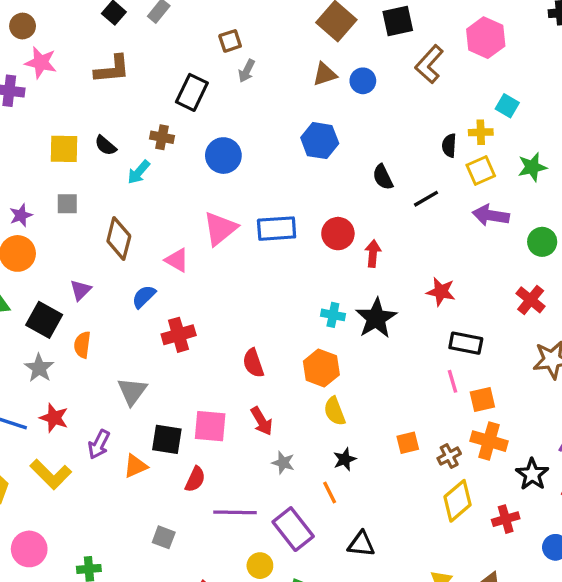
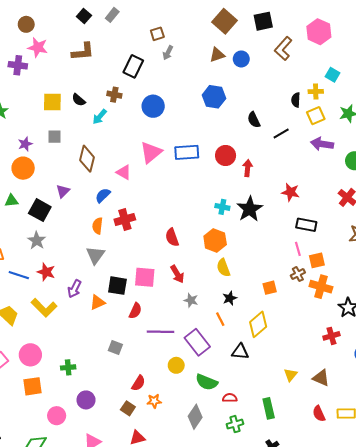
orange semicircle: (82, 345) -> (98, 226), moved
brown cross: (449, 456) -> (298, 274), moved
yellow diamond: (457, 501) -> (258, 324), moved

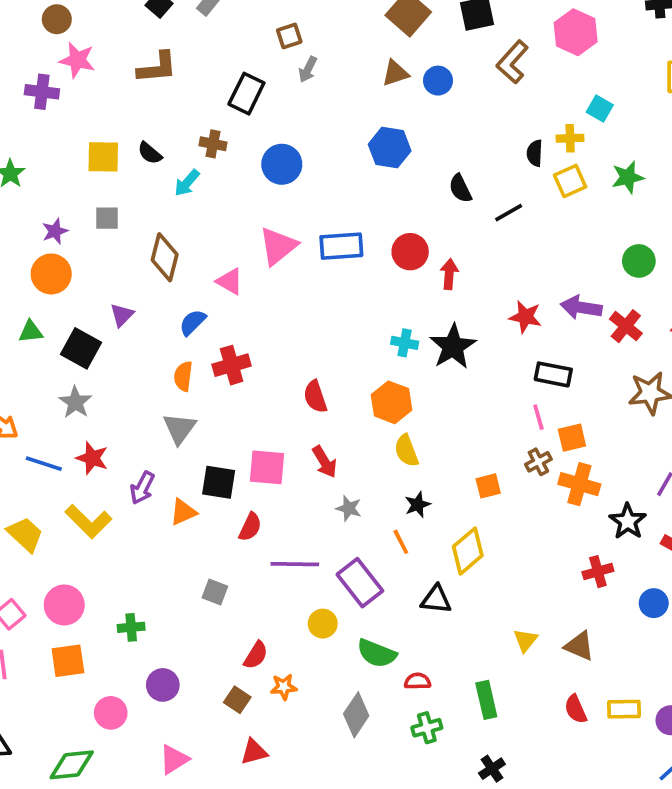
purple arrow: (322, 144) -> (581, 307), moved

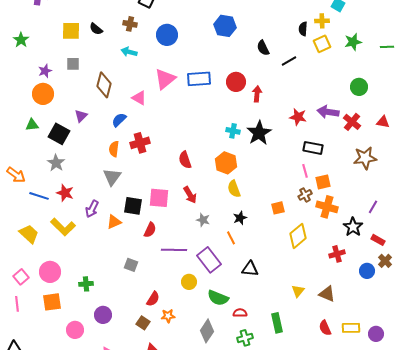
cyan arrow: (187, 183) -> (129, 52), moved, turned 63
yellow diamond: (468, 551) -> (298, 236), moved

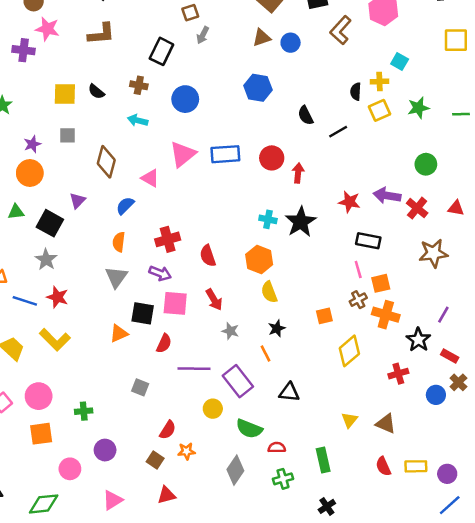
red cross: (140, 143) -> (168, 239), moved
purple arrow: (92, 209) -> (160, 273), moved, turned -96

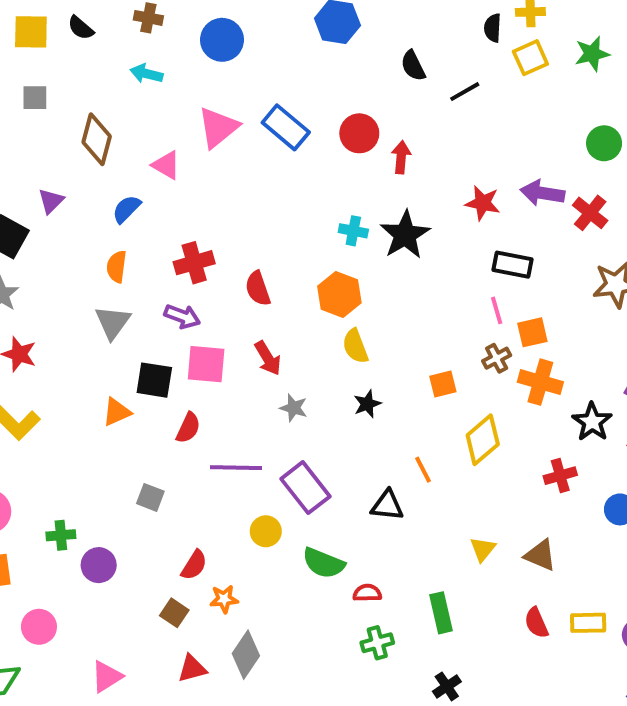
blue rectangle: (225, 154) -> (286, 127), turned 44
orange line: (265, 353) -> (423, 470), moved
purple circle: (105, 450) -> (99, 565), moved
gray diamond: (235, 470) -> (246, 655), moved

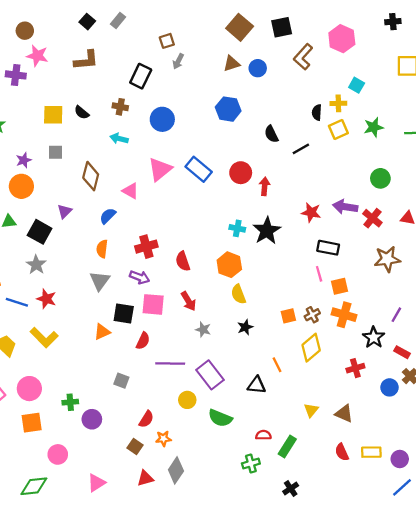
brown cross: (497, 358) -> (312, 315), moved
red semicircle: (367, 593) -> (263, 435), moved
green rectangle: (441, 613) -> (287, 446), turned 45

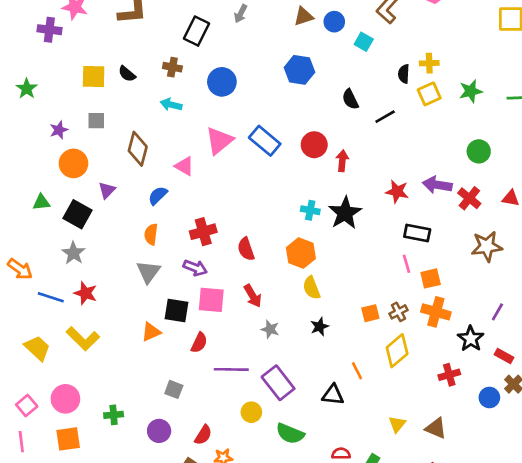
cyan square: (357, 85) -> (364, 42), moved
orange circle: (21, 186) -> (73, 163), moved
purple circle: (92, 419) -> (159, 431), moved

